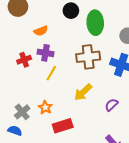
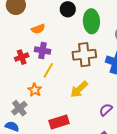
purple semicircle: (111, 105) -> (106, 110), moved
orange star: (45, 107) -> (35, 90), moved

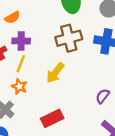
yellow line: (48, 70) -> (21, 64), moved
yellow arrow: (79, 89) -> (55, 73), moved

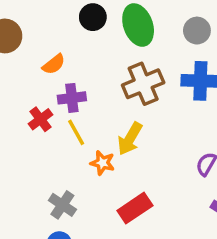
yellow line: (21, 64) -> (76, 132), turned -42
orange star: (19, 86) -> (102, 163), moved

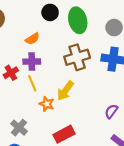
orange semicircle: (54, 64) -> (32, 39), moved

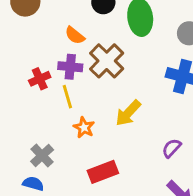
orange semicircle: (32, 39) -> (75, 35), turned 64
brown cross: (77, 57) -> (107, 61), moved, turned -35
yellow arrow: (65, 91) -> (128, 113), moved

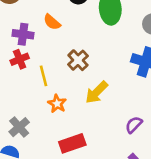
brown cross: (107, 61) -> (78, 60), moved, size x0.7
purple cross: (70, 67) -> (23, 34), moved

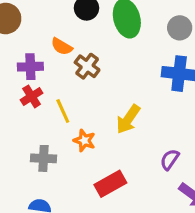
brown cross: (78, 60) -> (87, 66), moved
purple semicircle: (134, 125) -> (170, 160), moved
gray cross: (19, 127) -> (43, 158), moved, turned -36

